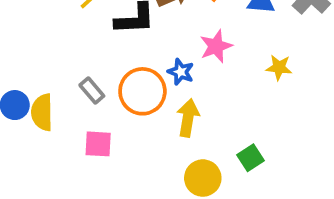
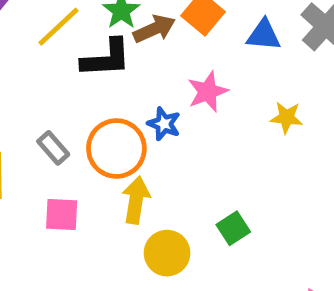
yellow arrow: (188, 118) -> (136, 200), moved
green square: (250, 158) -> (233, 228), moved
yellow circle: (203, 178) -> (167, 253), moved

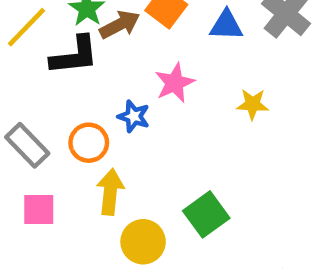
gray rectangle: (53, 148) -> (27, 145), size x1.4
orange circle: (116, 148) -> (89, 143), size x0.7
green square: (233, 228) -> (206, 214), size x1.4

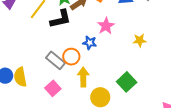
yellow star: (252, 104) -> (140, 40), moved
gray rectangle: (27, 145) -> (55, 60), moved
pink square: (39, 209) -> (53, 88), turned -35

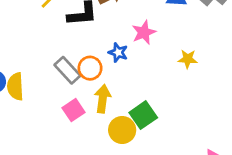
green square: (127, 82) -> (143, 115), moved
pink square: (53, 88) -> (73, 110), moved

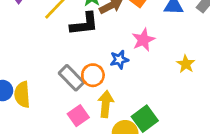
blue star: (118, 52) -> (119, 60), turned -30
yellow star: (188, 59) -> (186, 64), turned 30

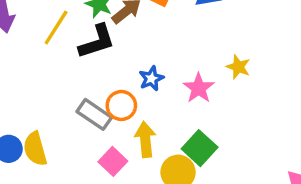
pink star: (143, 40) -> (199, 88), moved

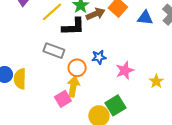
yellow star: (238, 67) -> (156, 81), moved
gray rectangle: (94, 114) -> (54, 51), moved, turned -30
yellow arrow: (145, 139) -> (73, 87), moved

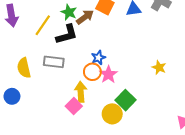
orange circle: (77, 68) -> (92, 72), moved
pink star: (125, 70) -> (108, 74), moved
yellow semicircle: (20, 79) -> (24, 68), moved

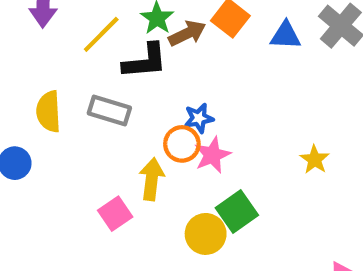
pink square: (74, 106) -> (115, 214), moved

